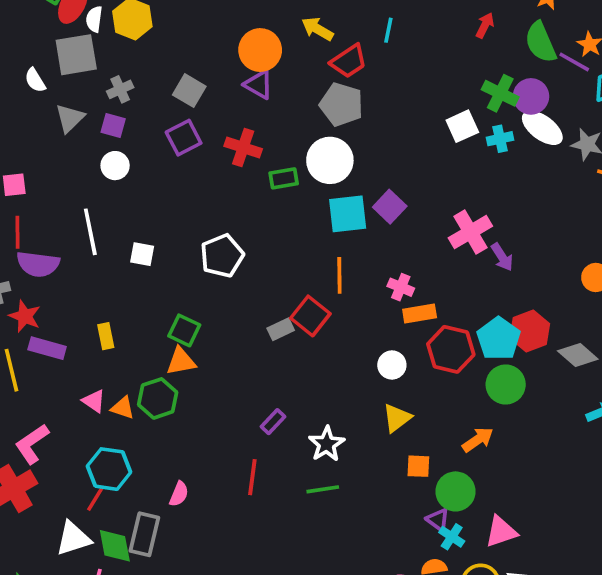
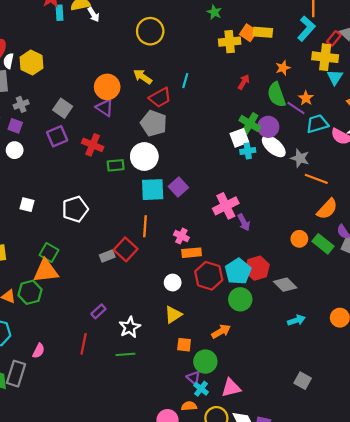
white square: (462, 126) -> (239, 138), moved
orange triangle: (181, 361) -> (46, 271), size x1.4

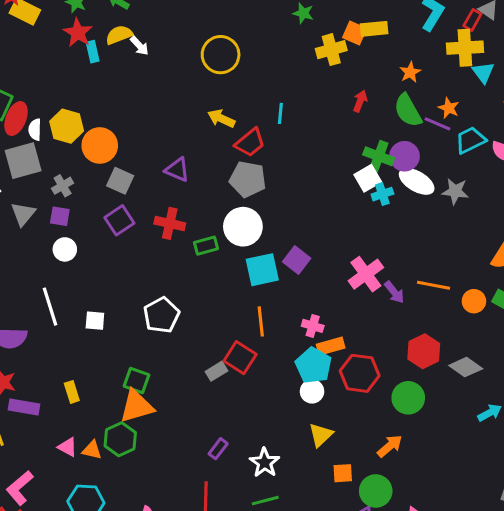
orange circle: (107, 87) -> (100, 145), moved
orange line: (316, 179) -> (433, 285), moved
cyan pentagon: (238, 271) -> (314, 365), moved

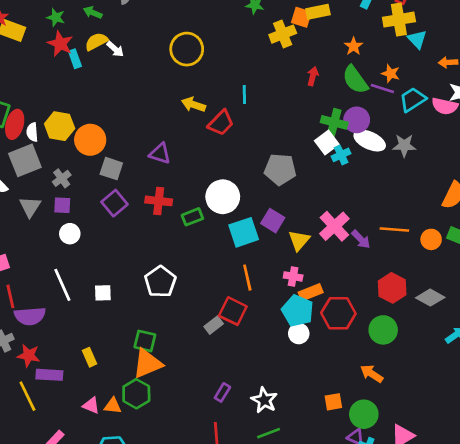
gray pentagon: (248, 179) -> (280, 169), moved
yellow triangle: (321, 435) -> (299, 240), moved
orange arrow: (390, 446) -> (372, 374), turned -100

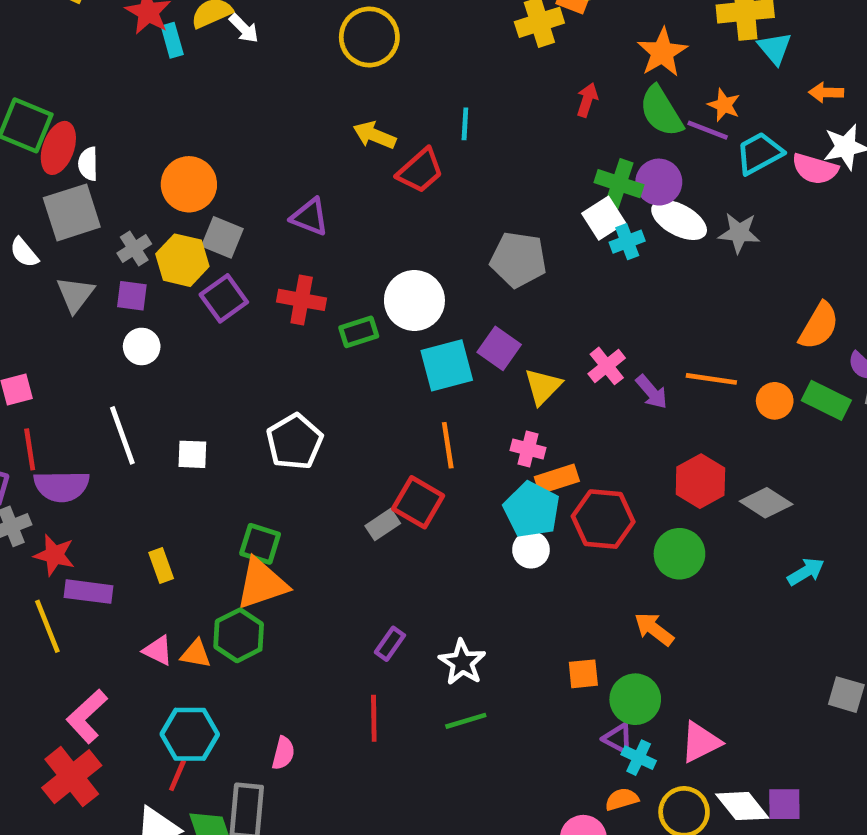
orange star: (354, 46) -> (662, 52), size x1.5
yellow hexagon: (60, 126) -> (182, 260), moved
pink cross: (334, 226) -> (607, 366), size x0.7

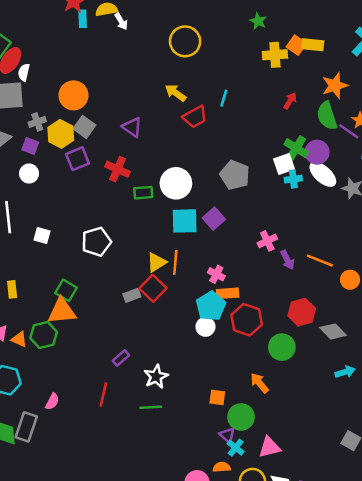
yellow triangle: (543, 386) -> (156, 262), moved

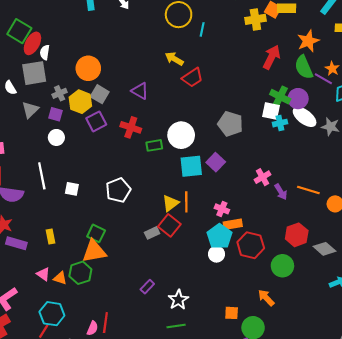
cyan line: (224, 98) -> (202, 29), moved
red arrow: (290, 101) -> (272, 57), size x1.6
white square: (284, 164) -> (271, 111), turned 36
red line: (103, 395) -> (105, 323), moved

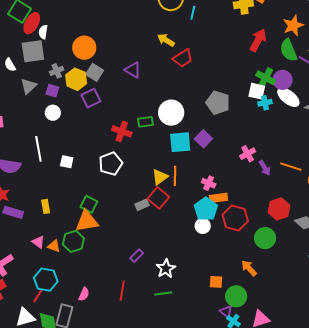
red cross: (131, 127) -> (122, 131), moved
red line: (105, 323) -> (122, 291), moved

